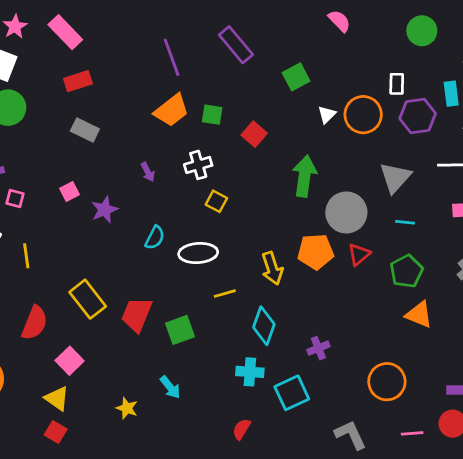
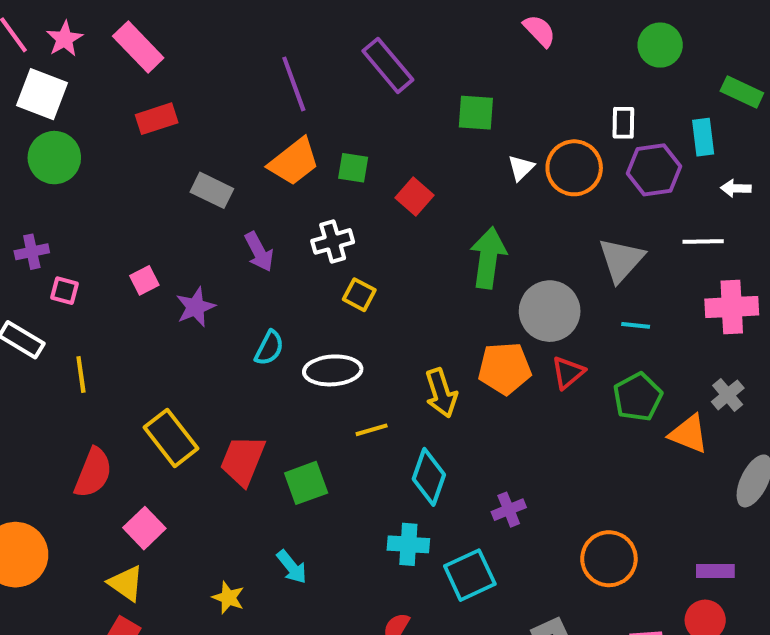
green square: (296, 77) -> (476, 113), turned 32
gray rectangle: (85, 130) -> (212, 190), moved
purple arrow: (148, 172) -> (259, 252), size x1.4
orange triangle: (419, 315) -> (689, 434), moved

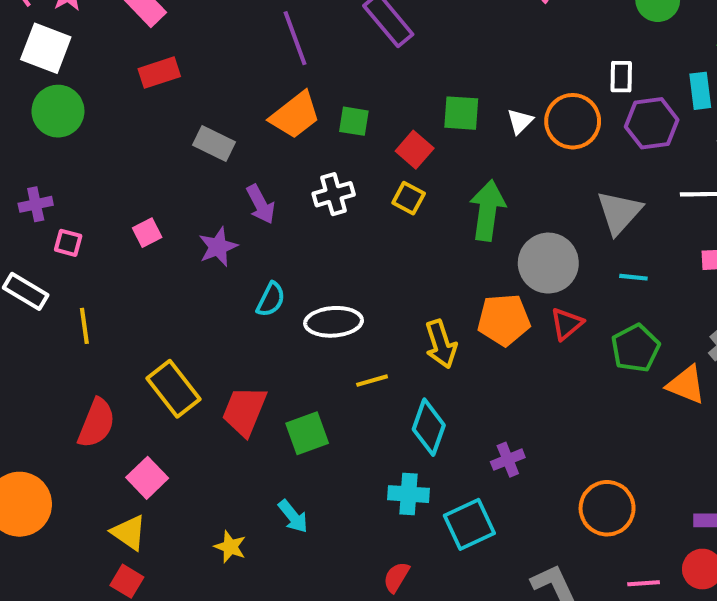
green square: (476, 113) -> (461, 113), moved
yellow square: (359, 295) -> (409, 198), moved
purple star: (196, 307) -> (218, 247), moved

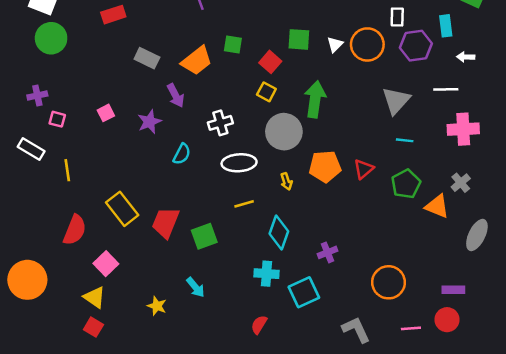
orange trapezoid: (295, 115) -> (197, 61), moved
white cross: (334, 194) -> (220, 123), moved
gray circle: (548, 263) -> (284, 132), moved
white ellipse: (334, 322) -> (239, 163), moved
yellow arrow: (441, 344) -> (286, 181), size x0.6

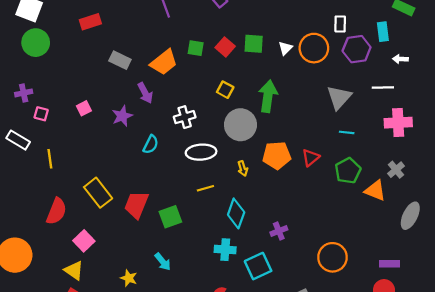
red square: (270, 62) -> (225, 47), moved

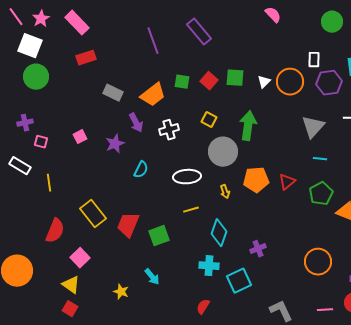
white cross: (185, 117) -> (169, 130), moved
orange circle: (332, 257) -> (318, 262), moved

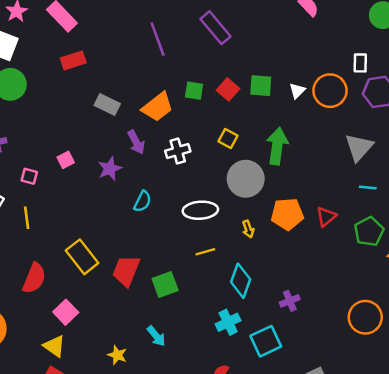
pink square: (41, 142) -> (29, 176), moved
cyan cross: (209, 266) -> (228, 322), turned -30

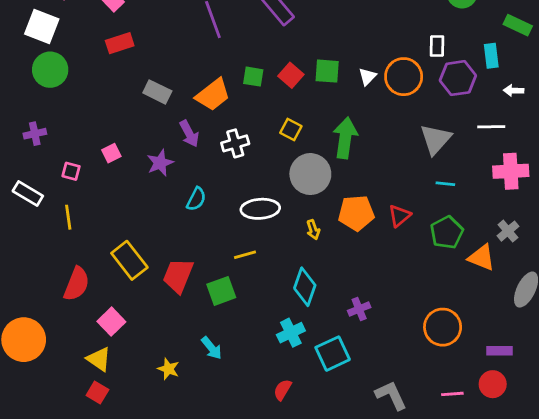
yellow line: (205, 252) -> (245, 255), moved

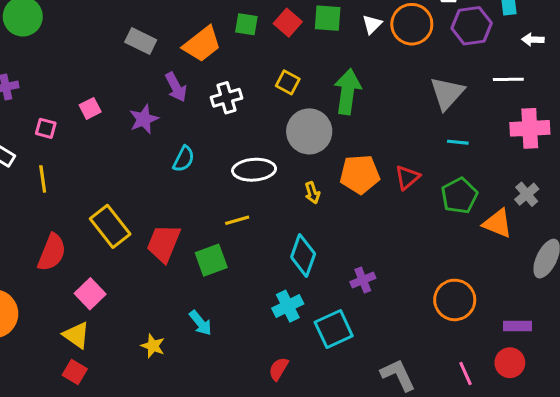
pink line: (452, 394) -> (465, 373), turned 70

